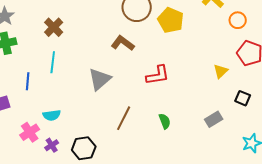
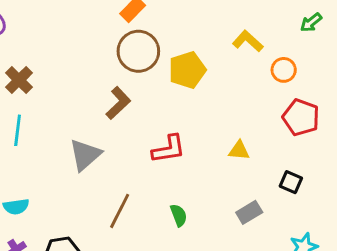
yellow pentagon: (171, 20) -> (187, 70), turned 30
brown L-shape: (123, 43) -> (118, 103), turned 100
yellow triangle: (221, 71) -> (239, 151), moved, turned 49

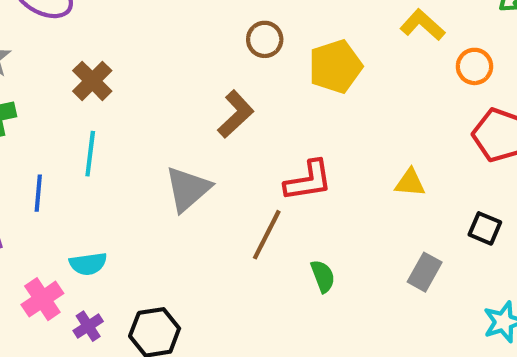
brown circle: (138, 51) -> (265, 39), size x0.6
brown line: (120, 211) -> (267, 235), moved
gray rectangle: (249, 212) -> (425, 272), turned -30

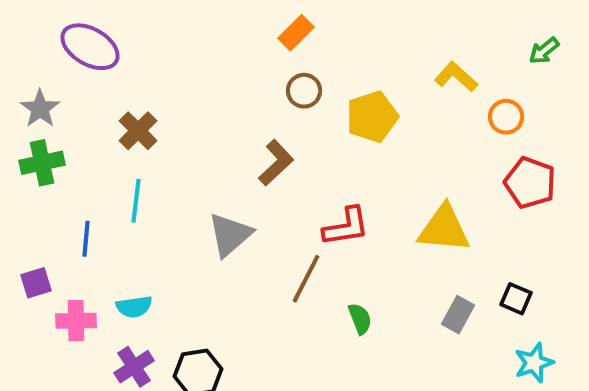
yellow triangle: (410, 183) -> (444, 229), size x1.8
black square: (485, 228) -> (516, 299), moved
pink cross: (42, 299) -> (76, 321), moved, turned 33
purple cross: (88, 326) -> (134, 367), size x1.4

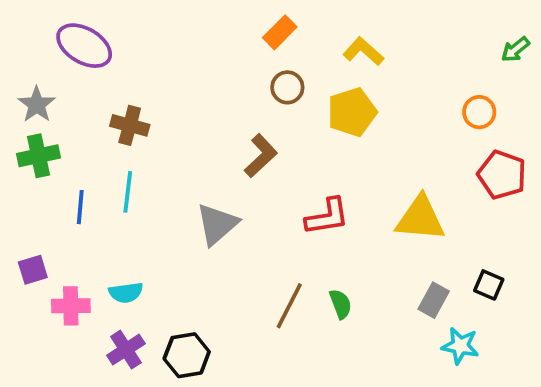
yellow L-shape: (456, 77) -> (363, 51), moved
brown cross: (138, 131) -> (130, 125), turned -30
blue line: (86, 239) -> (80, 207), moved
brown line: (306, 279) -> (289, 306), moved
cyan star: (534, 363) -> (460, 346), moved, turned 30

